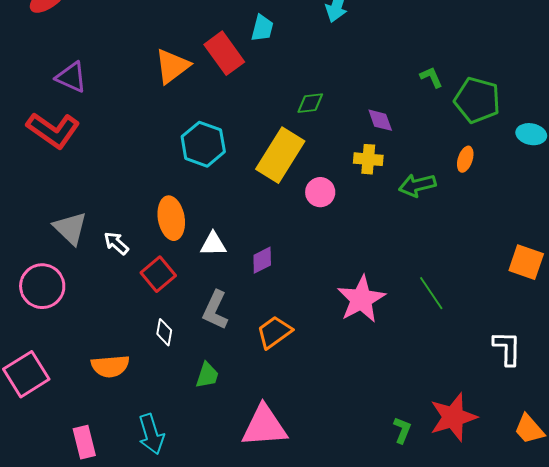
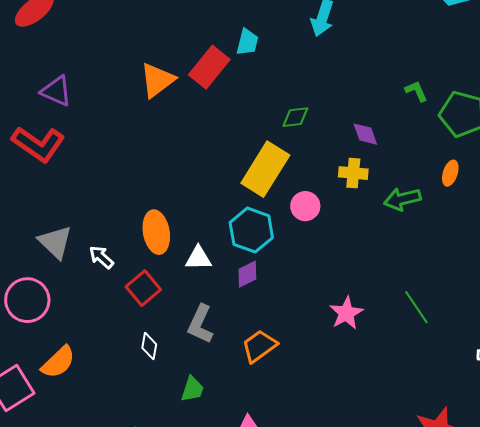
red rectangle: (224, 53) -> (209, 67), turned 75
cyan hexagon: (203, 144) -> (251, 230), moved
pink star: (361, 299) -> (346, 313), size x0.7
orange semicircle: (110, 366) -> (58, 362), moved, turned -39

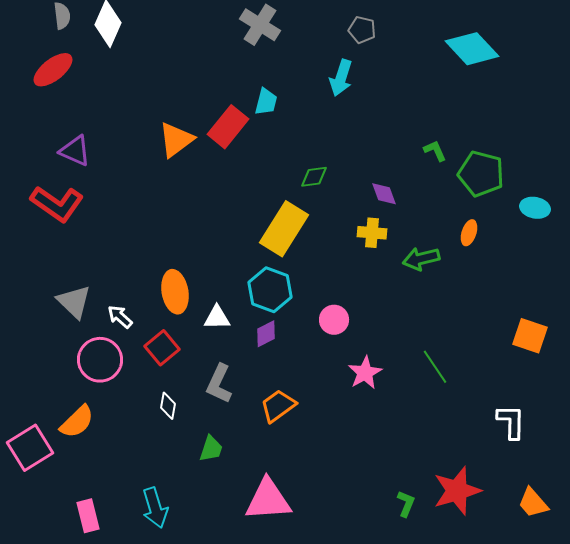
pink circle: (305, 206) -> (334, 320), moved
pink circle: (27, 300) -> (100, 360), moved

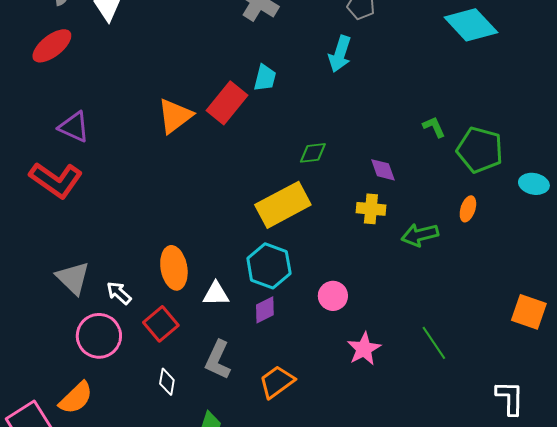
yellow rectangle: (284, 229) -> (283, 205), turned 30

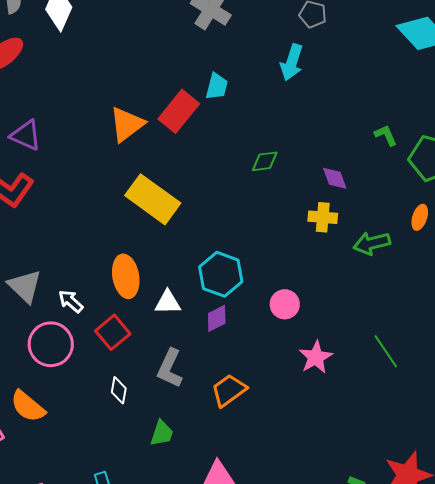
yellow rectangle: (283, 205) -> (153, 199), moved, turned 64
orange semicircle: (76, 398) -> (28, 406), turned 84

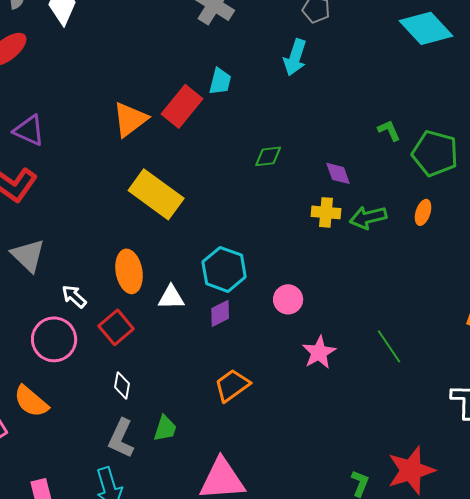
green arrow: (372, 243) -> (368, 217), moved
gray triangle: (25, 286) -> (28, 255), moved
gray L-shape: (170, 368) -> (121, 438), moved

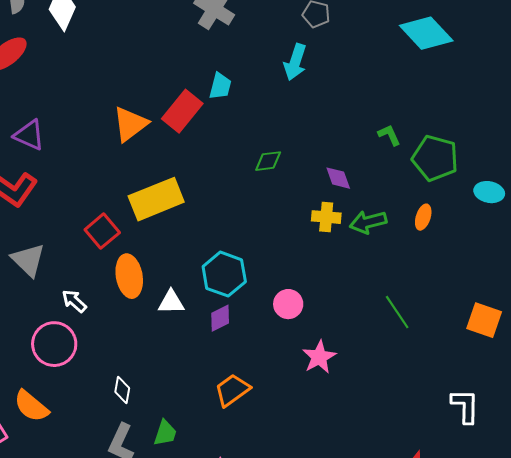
yellow rectangle: (156, 194) -> (156, 199), turned -58
red square: (116, 327) -> (102, 231), moved
green line: (389, 346) -> (397, 312), moved

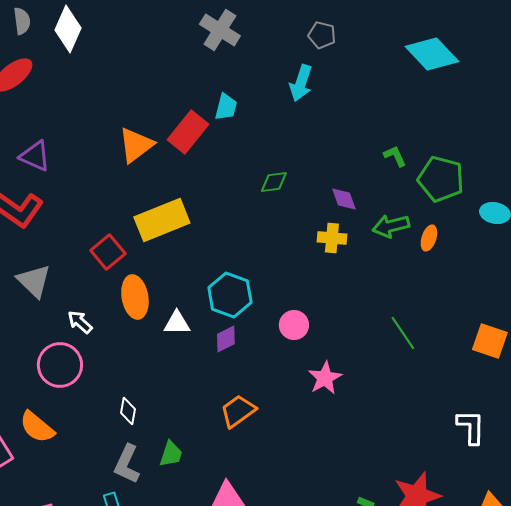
green arrow: (368, 222) -> (391, 226), moved

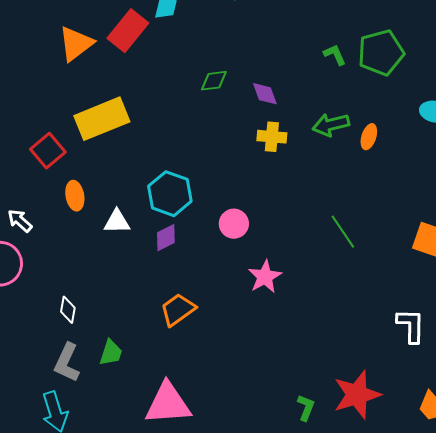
green pentagon: (441, 179) -> (381, 53), moved, turned -30
purple diamond: (344, 199) -> (265, 94), moved
orange ellipse: (135, 297) -> (75, 196), size x0.7

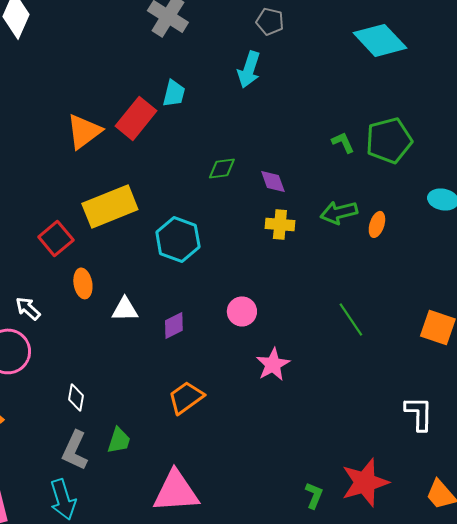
cyan hexagon: (170, 194) -> (178, 239), moved

